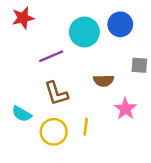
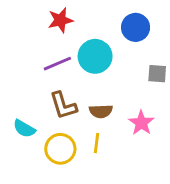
red star: (23, 18) -> (60, 20), moved
cyan circle: (84, 32) -> (95, 56), moved
brown semicircle: (104, 81) -> (101, 111), moved

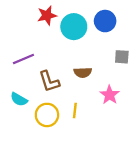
cyan circle: (95, 56) -> (74, 27), moved
purple line: (57, 64) -> (23, 59), moved
brown semicircle: (101, 111) -> (83, 72), moved

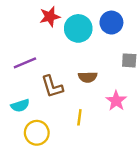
cyan semicircle: (19, 99) -> (20, 106), turned -48
yellow circle: (47, 115) -> (37, 133), moved

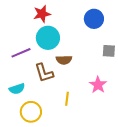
cyan circle: (78, 28) -> (48, 38), moved
brown semicircle: (88, 77) -> (64, 60), moved

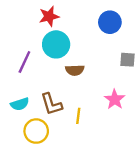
purple line: (21, 53) -> (24, 62), turned -42
brown L-shape: (44, 73) -> (51, 104), moved

